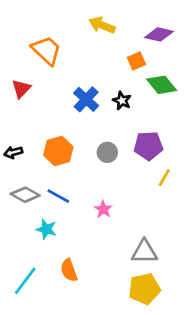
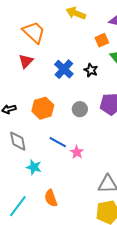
red triangle: (21, 89) -> (26, 61), moved
gray diamond: (25, 195) -> (18, 141), turned 50
blue line: (58, 196) -> (58, 142), moved

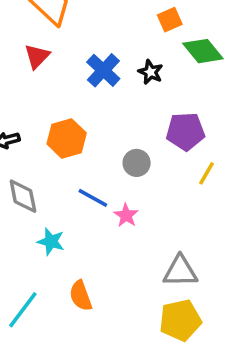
gray circle: (80, 109) -> (137, 163), moved

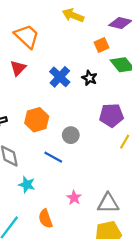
gray circle: (137, 163) -> (71, 135), moved
pink star: (126, 215) -> (74, 198), moved

